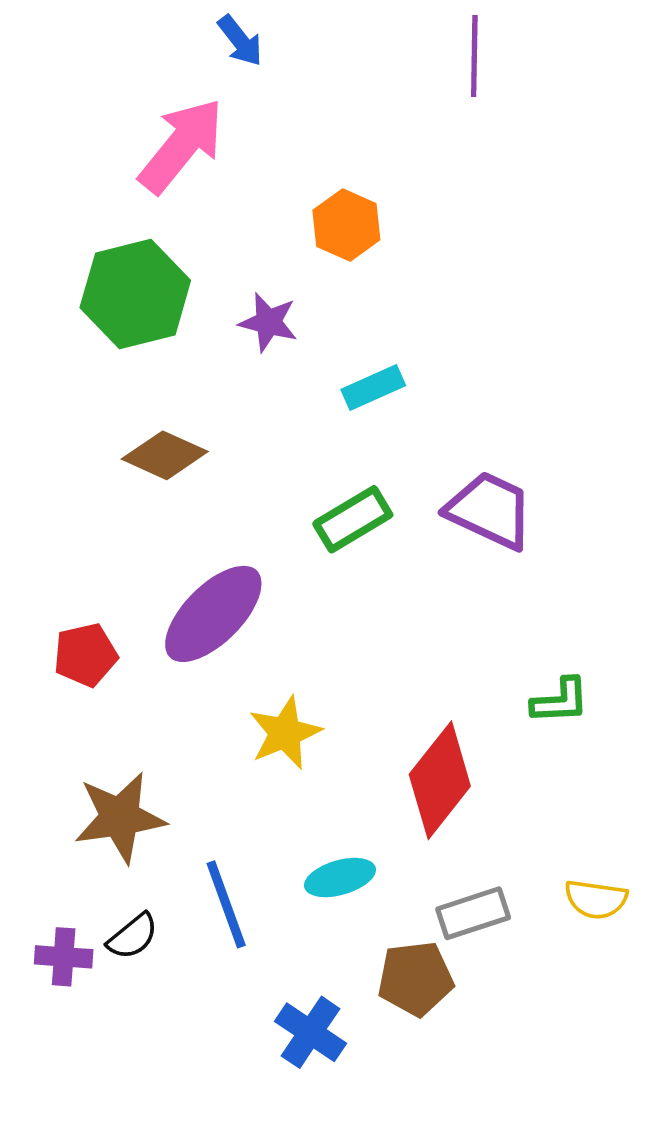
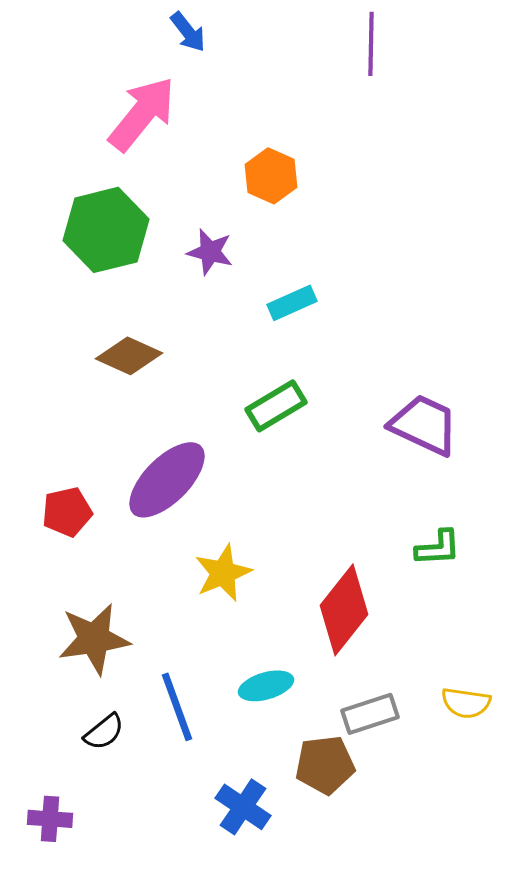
purple trapezoid: (490, 510) -> (424, 425), moved
purple cross: (64, 957) -> (50, 819), moved

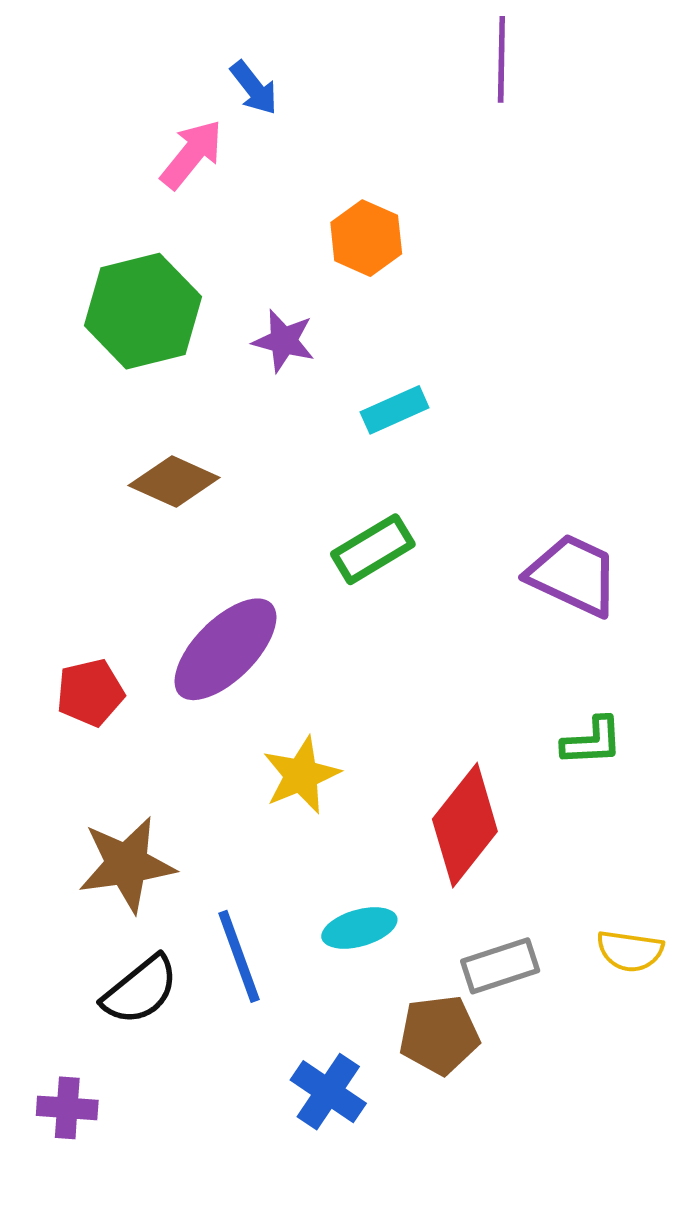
blue arrow: (188, 32) -> (254, 88), moved
pink arrow: (142, 114) -> (192, 154), size x0.7
black semicircle: (104, 732) -> (140, 990), size x1.4

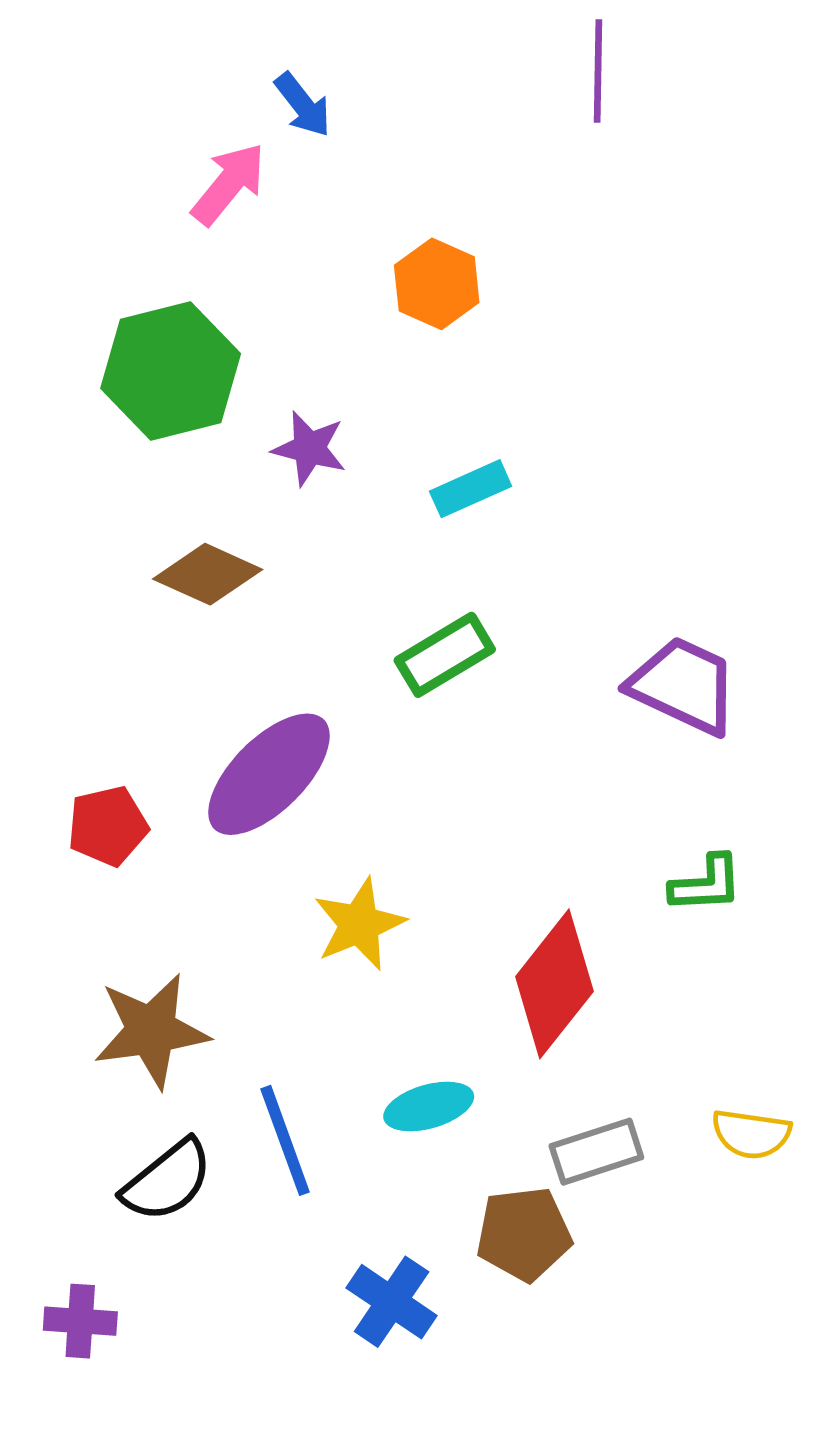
purple star: (284, 341) -> (309, 448), moved

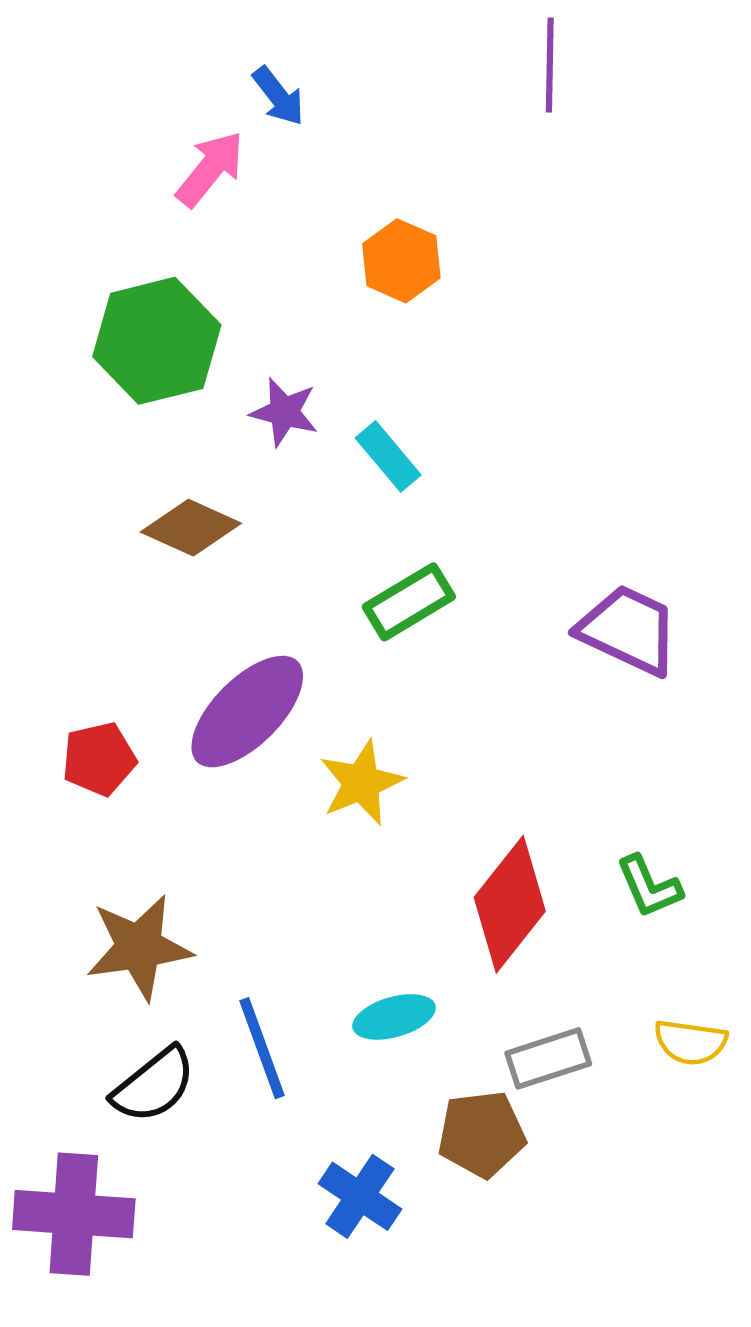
cyan rectangle: (471, 489) -> (388, 456), moved, turned 74
green L-shape: (706, 884) -> (649, 886), moved, turned 70
yellow star: (359, 924) -> (361, 783), moved
purple cross: (80, 1321) -> (74, 1214), size x1.8

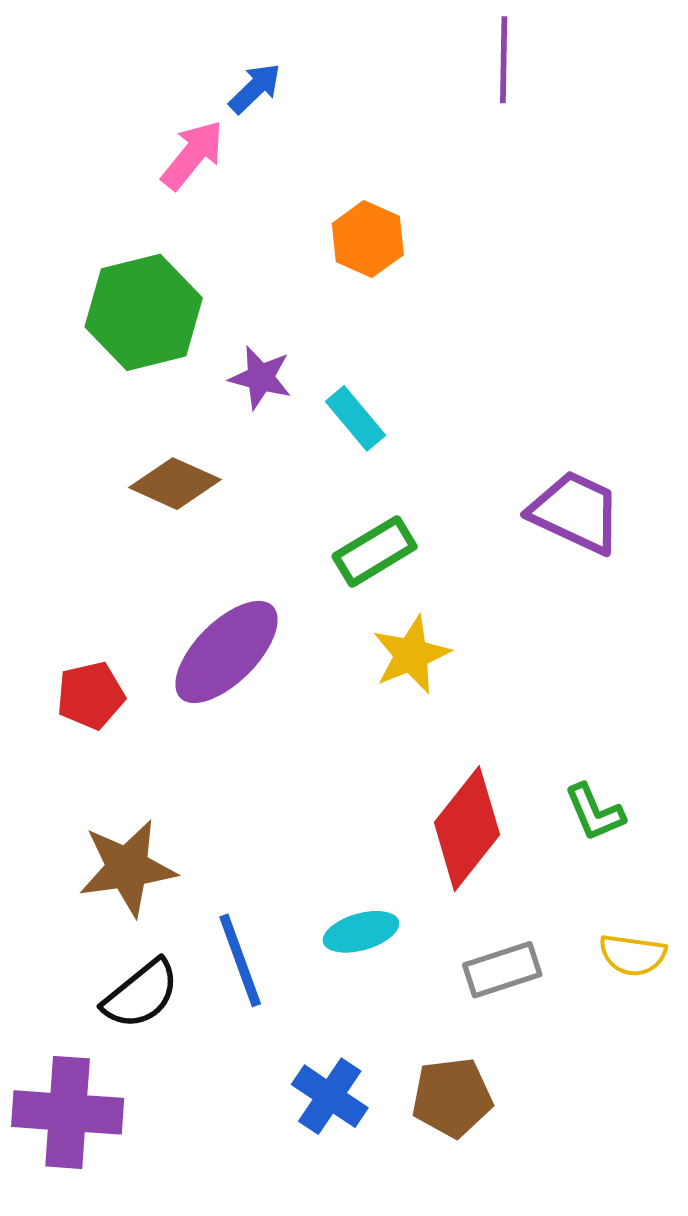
blue arrow: (278, 96) -> (255, 88), turned -96
purple trapezoid: (628, 630) -> (576, 512), moved
yellow star: (361, 783) -> (411, 655), moved
brown pentagon: (482, 1134) -> (452, 1098), moved

